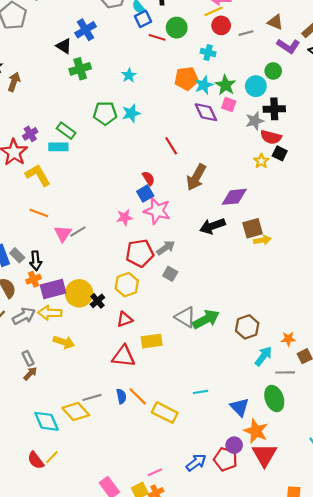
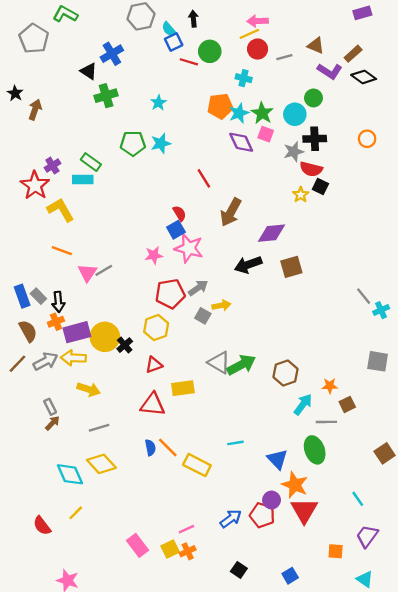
yellow arrow: (262, 240) -> (221, 305), moved
gray line: (92, 397) -> (99, 428), moved
red semicircle: (36, 460) -> (42, 526), moved

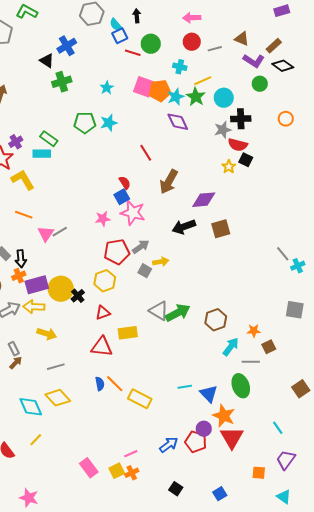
yellow line: (249, 34) -> (203, 81), moved
green circle: (313, 98) -> (260, 84), moved
pink square: (266, 134) -> (144, 87), moved, size x1.5
cyan line: (235, 443) -> (185, 387), moved

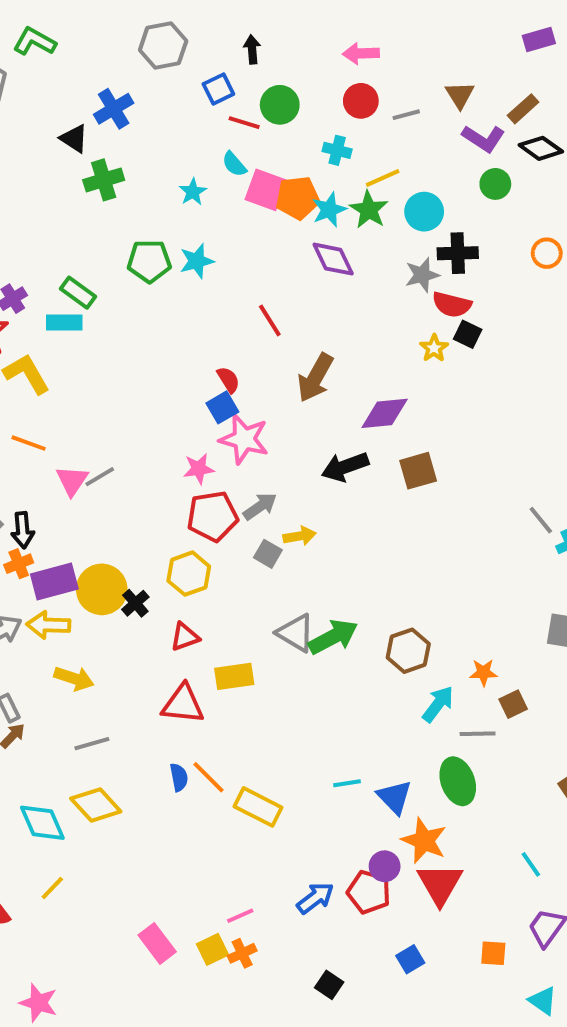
cyan semicircle: (116, 25) -> (234, 164), moved
brown triangle: (242, 39) -> (460, 95), turned 35
pink star: (103, 219) -> (199, 469), moved
blue square: (220, 494) -> (410, 959), moved

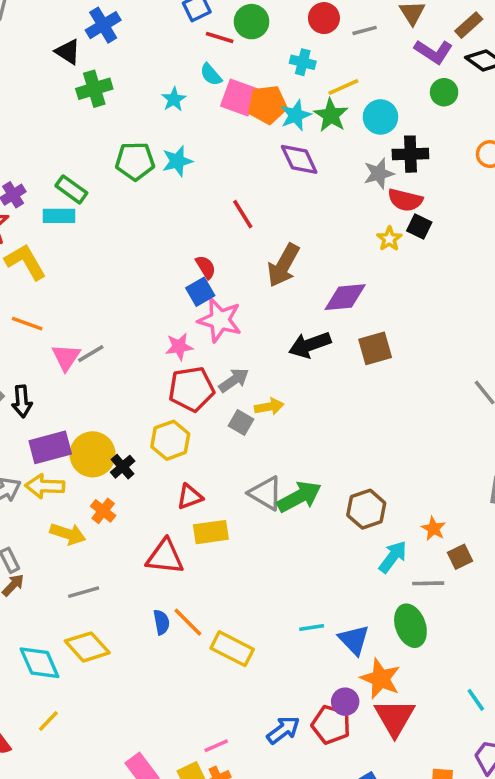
orange cross: (19, 564) -> (103, 511), moved, turned -30
red triangle: (185, 637) -> (190, 497), moved
orange star: (483, 672) -> (433, 529), turned 30

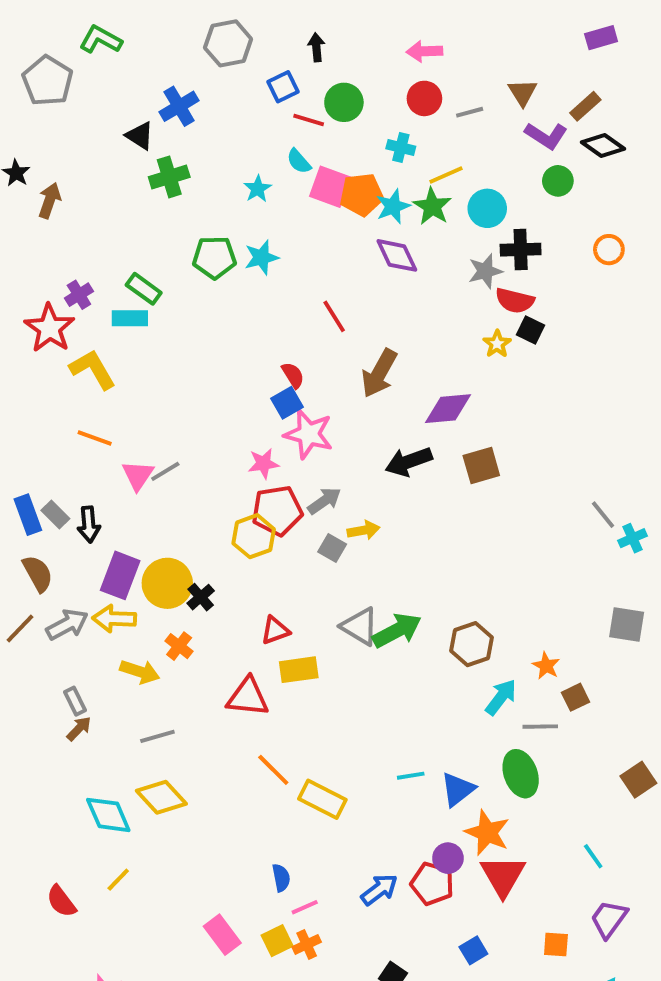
yellow hexagon: (170, 440) -> (254, 536), moved
purple rectangle: (50, 447) -> (120, 575), turned -54
blue semicircle: (161, 622) -> (281, 878), moved
blue triangle: (354, 640) -> (458, 789), turned 36

